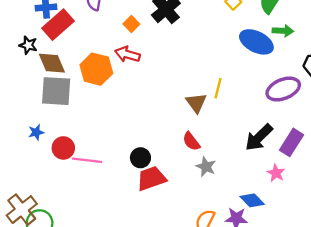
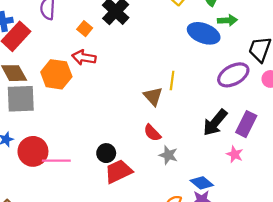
red circle: (63, 148) -> (33, 151), size x1.4
blue diamond: (252, 200) -> (202, 183), moved

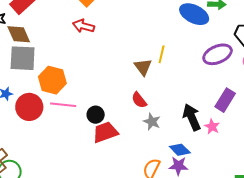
orange hexagon: (56, 74) -> (52, 80), moved
black arrow: (215, 123) -> (192, 117), moved, turned 112
pink line: (56, 161) -> (63, 105), moved

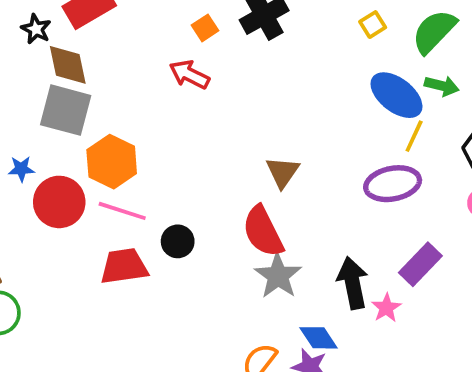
yellow line: (162, 54) -> (414, 136), moved
purple ellipse: (218, 54) -> (393, 184), moved
red semicircle: (139, 100) -> (263, 231), size x1.6
gray star: (152, 122) -> (278, 276), size x1.4
red trapezoid: (105, 132) -> (124, 266), moved

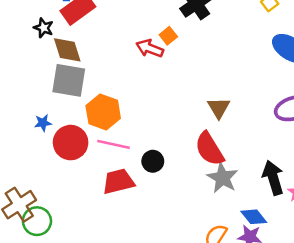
orange square: (205, 28) -> (168, 36), moved

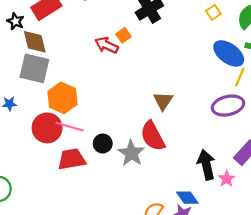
red circle: (71, 143) -> (47, 128), moved
gray star: (222, 178) -> (131, 153), moved

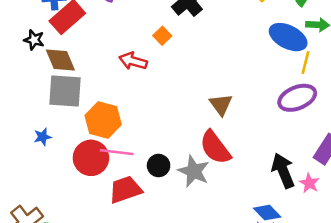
red arrow: (106, 45) -> (133, 61), moved

